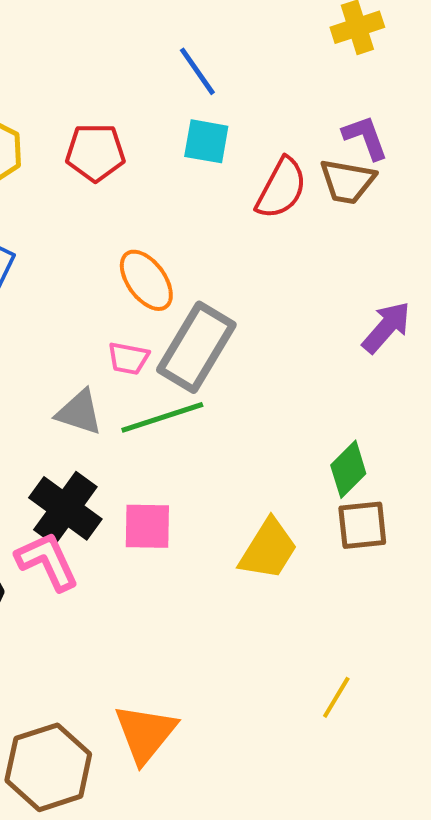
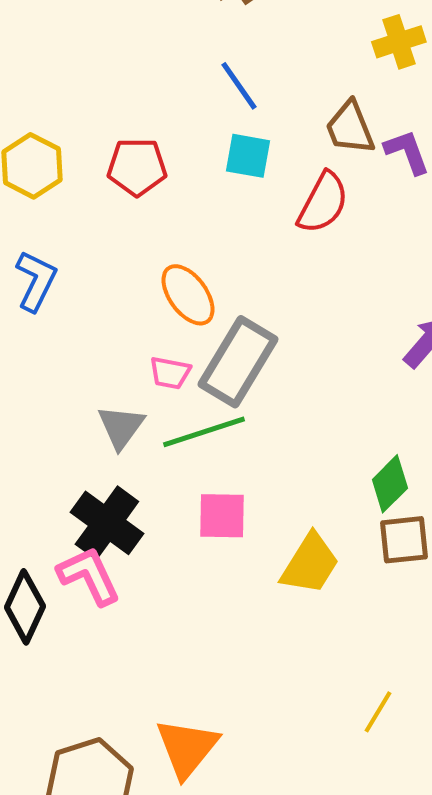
brown trapezoid: (347, 181) -> (350, 128), moved, turned 58
gray triangle: (79, 412) -> (121, 427), turned 48
pink square: (147, 526) -> (222, 516), moved

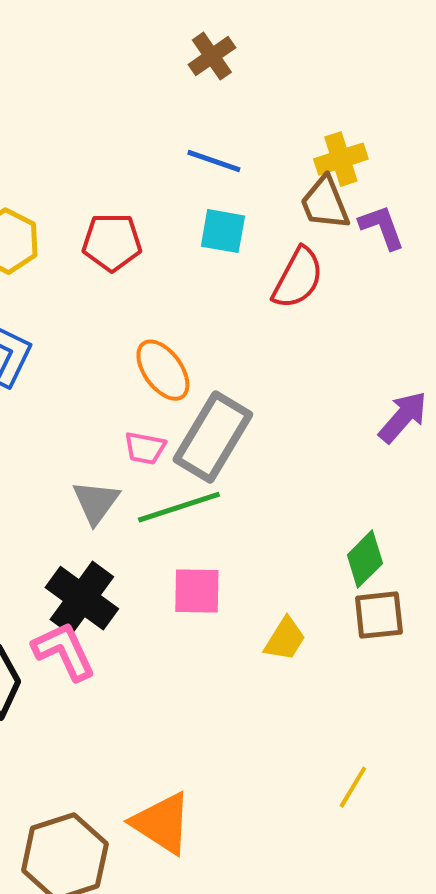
yellow cross: (399, 42) -> (341, 159), moved
blue line: (239, 86) -> (214, 161), turned -36
yellow trapezoid: (310, 564) -> (285, 639), size x0.7
orange triangle: (187, 748) -> (162, 823), turned -36

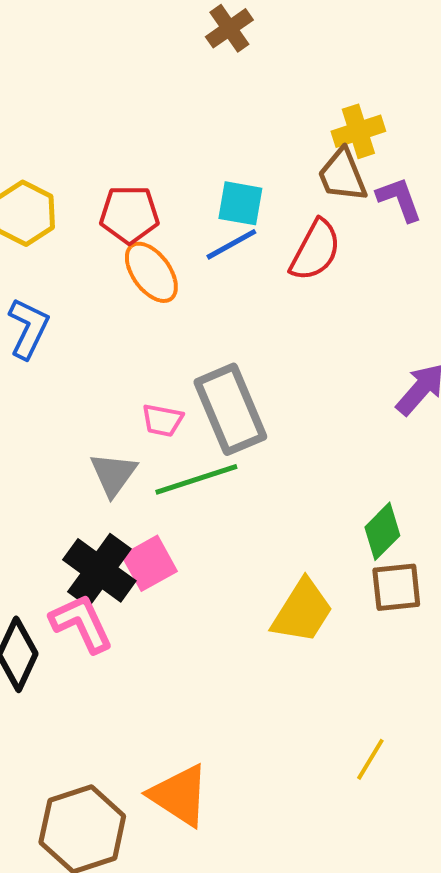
blue line: (214, 161) -> (231, 244), moved, turned -48
orange ellipse: (163, 370) -> (151, 272), moved
gray rectangle: (213, 437) -> (230, 409), turned -54
pink square: (197, 591) -> (149, 563), moved, turned -30
yellow trapezoid: (285, 639) -> (302, 611), size x1.5

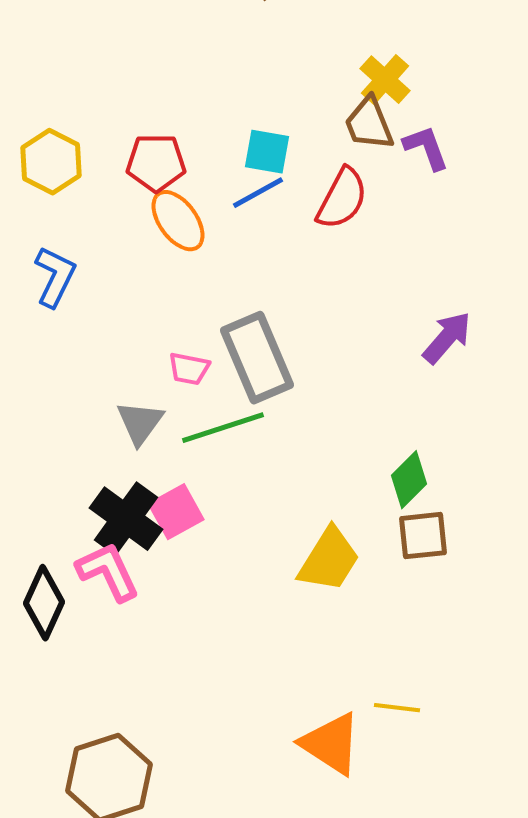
yellow cross: (358, 131) -> (385, 80), turned -30
yellow line: (370, 759) -> (397, 708), turned 66
orange triangle: (179, 795) -> (331, 744), moved

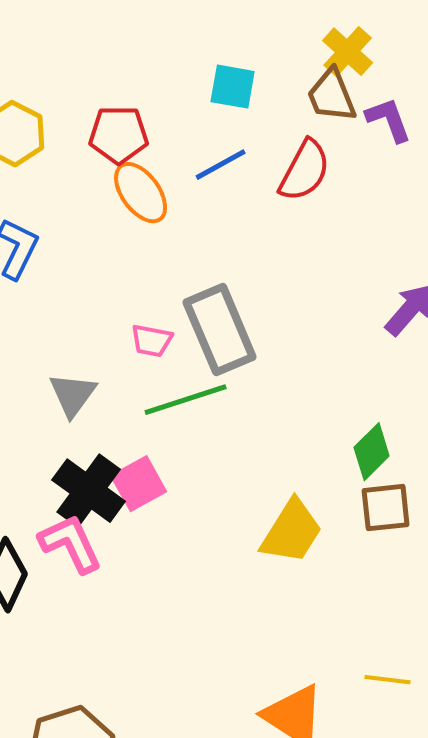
cyan square: (267, 152) -> (233, 87), moved
gray triangle: (140, 423) -> (73, 395), moved
yellow line: (397, 708) -> (388, 680), moved

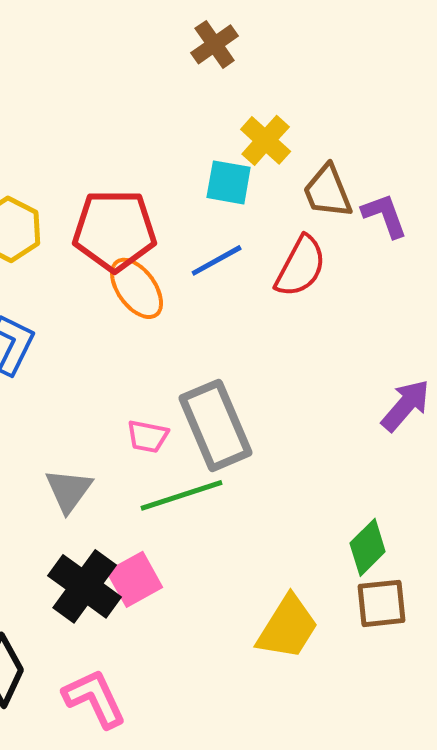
yellow cross: (348, 52) -> (266, 140), moved
red pentagon: (119, 135) -> (115, 230), size x1.4
pink L-shape: (71, 544) -> (95, 698), moved

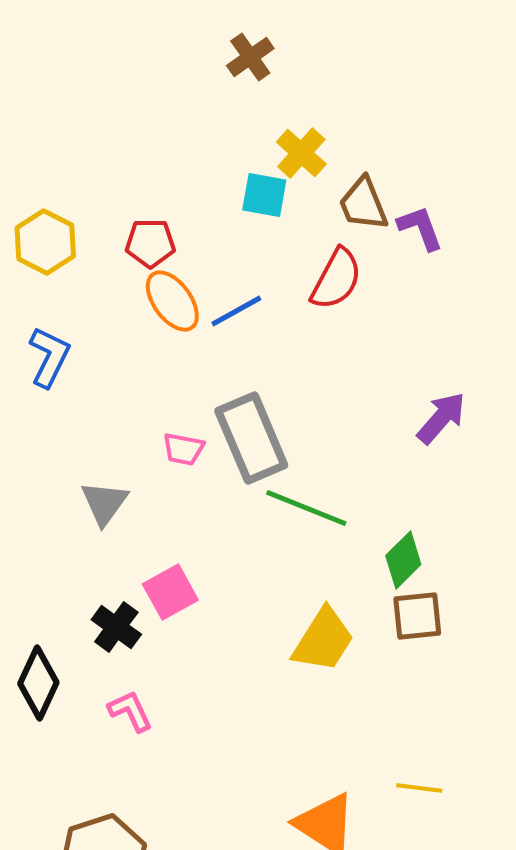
red pentagon: (115, 230) -> (150, 243), size x0.6
blue line: (217, 260) -> (236, 311), moved
green line: (182, 495) -> (306, 508), moved, turned 40
black cross: (85, 586) -> (116, 627), moved, size x0.7
pink L-shape: (95, 698) -> (130, 711), size x0.7

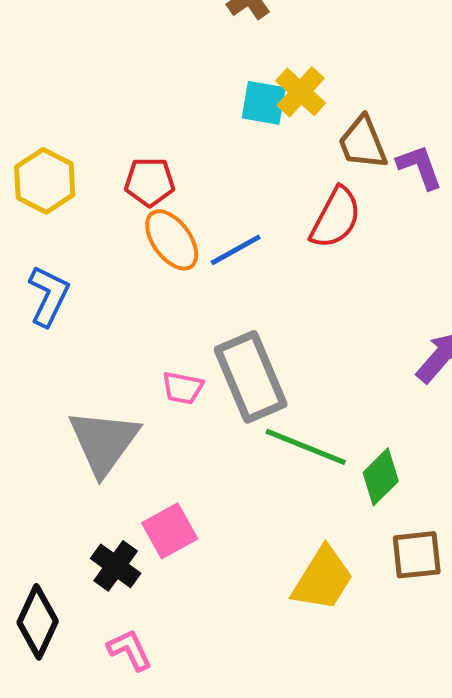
cyan square: (264, 195) -> (264, 103), moved
gray triangle: (104, 503) -> (104, 442), size x1.5
green diamond: (403, 560) -> (381, 477), moved

